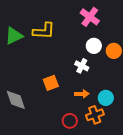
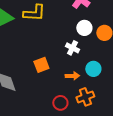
cyan circle: (106, 98) -> (93, 69), moved

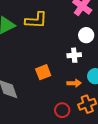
white cross: (72, 48) -> (74, 55), turned -32

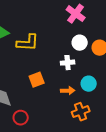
yellow L-shape: (36, 20) -> (28, 43), moved
red circle: (62, 110) -> (21, 118), moved

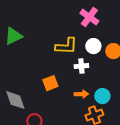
yellow L-shape: (28, 43) -> (66, 46), moved
cyan circle: (89, 84) -> (102, 96), moved

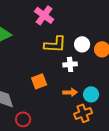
pink cross: (89, 17) -> (44, 15), moved

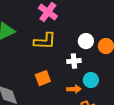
yellow L-shape: (55, 44) -> (45, 41), moved
cyan circle: (91, 94) -> (91, 80), moved

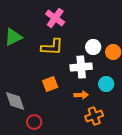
white cross: (74, 61) -> (81, 67), size x1.5
cyan circle: (91, 80) -> (106, 84), moved

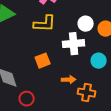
orange arrow: (81, 95) -> (69, 80), moved
orange cross: (94, 116) -> (87, 93), turned 30

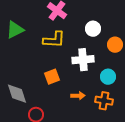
white circle: (86, 24) -> (93, 29), moved
orange cross: (87, 93) -> (104, 101), moved

